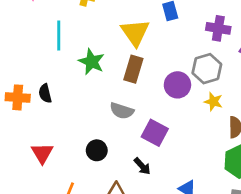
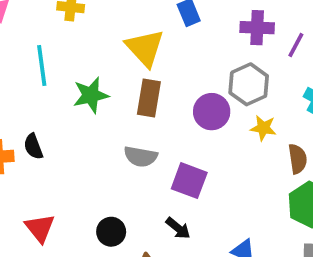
green star: (92, 62) -> (91, 95), turned -30
black circle: (97, 150) -> (111, 232), moved

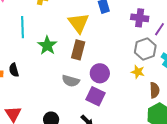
gray hexagon: (249, 84) -> (145, 49), moved
green star: (91, 95) -> (47, 45), turned -30
purple circle: (212, 112) -> (100, 73), moved

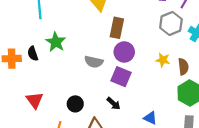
green star: (47, 45) -> (56, 42), moved
brown rectangle: (78, 50) -> (117, 28), moved
yellow star: (138, 72) -> (163, 60), moved

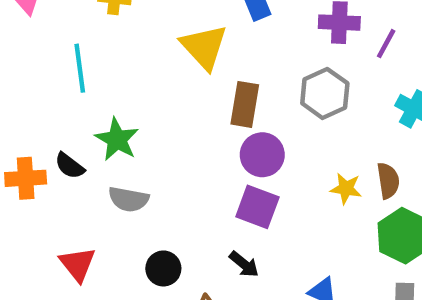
gray hexagon: (171, 23) -> (325, 93), moved
black semicircle: (33, 54) -> (70, 166), turned -32
yellow star: (163, 60) -> (346, 189), moved
gray semicircle: (94, 62) -> (129, 199), moved

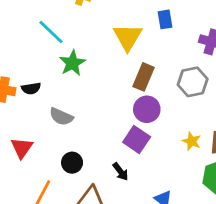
cyan line: (80, 68) -> (51, 32), turned -52
green star: (117, 139) -> (72, 63), moved
black semicircle: (70, 166) -> (31, 88), turned -60

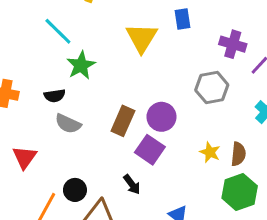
brown rectangle: (144, 77) -> (123, 121), moved
black semicircle: (31, 88) -> (55, 96), moved
black circle: (72, 163) -> (75, 190), moved

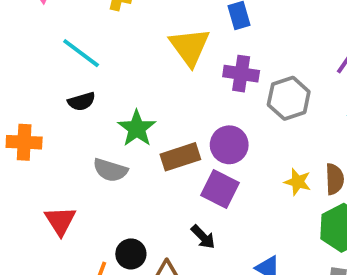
purple cross: (233, 44) -> (241, 74), moved
green star: (81, 65) -> (137, 128), moved
black semicircle: (55, 96) -> (82, 101), moved
brown rectangle: (123, 121) -> (180, 157), turned 56

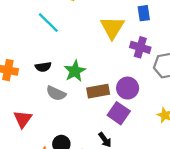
black semicircle: (82, 101) -> (43, 67), moved

